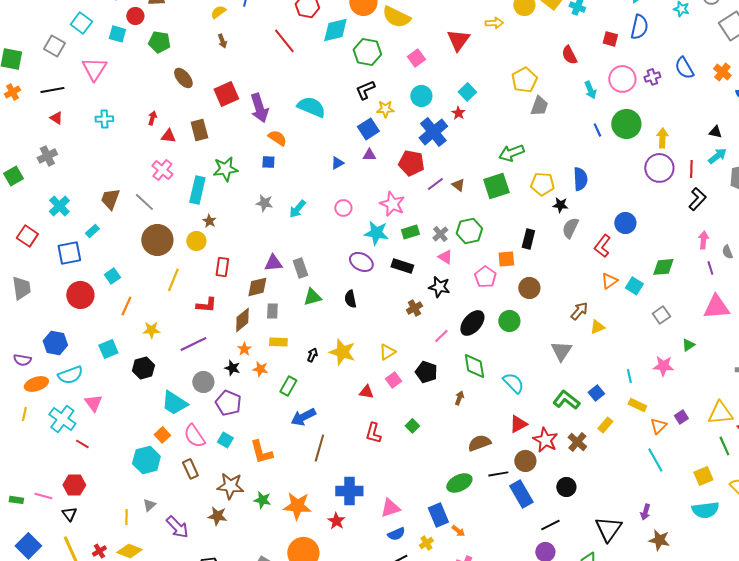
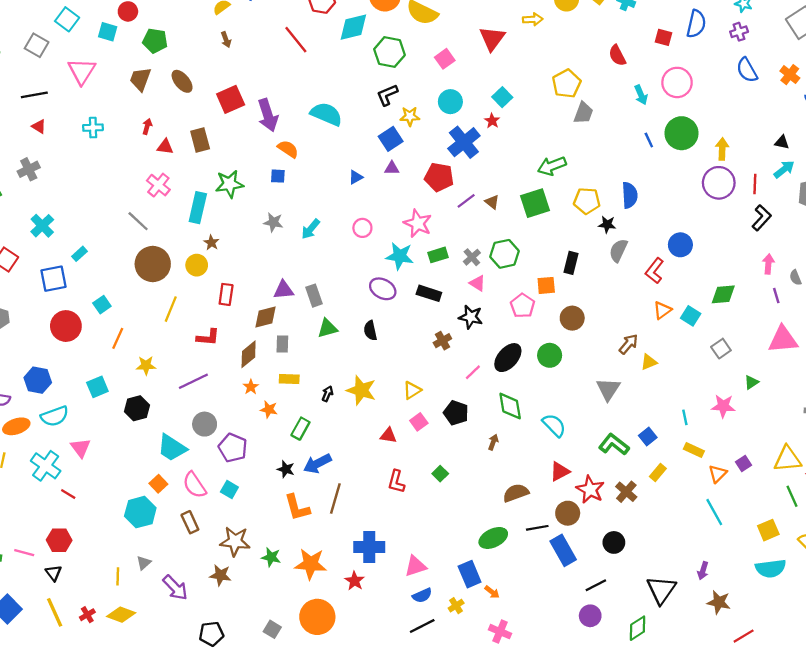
purple cross: (652, 77) -> (739, 32), moved
brown trapezoid: (110, 199) -> (140, 79), moved
black star: (232, 368) -> (286, 469), moved
orange L-shape: (261, 452) -> (297, 508), moved

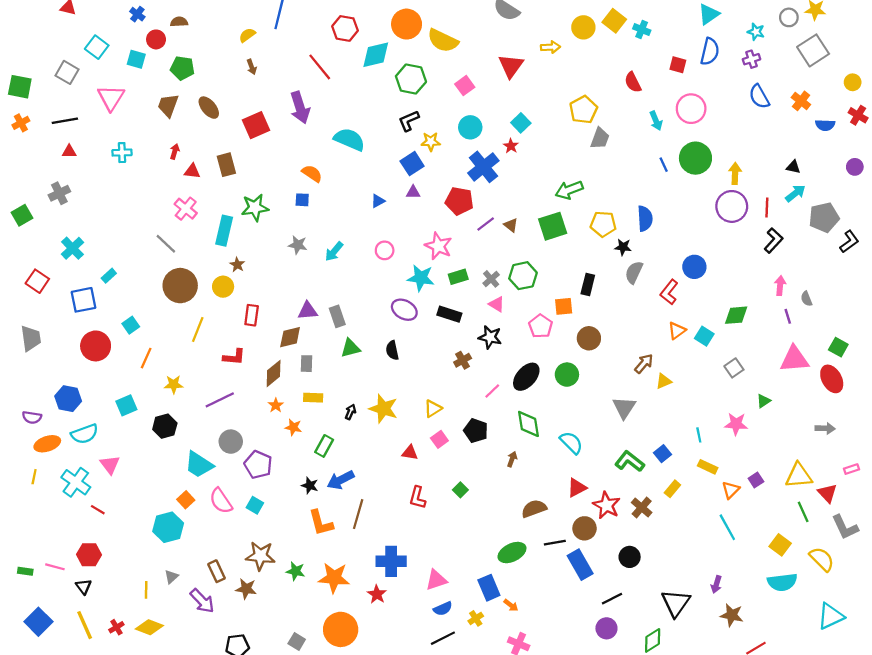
purple arrow: (268, 115) -> (300, 108), moved
red triangle: (39, 126) -> (69, 151), turned -32
brown rectangle: (190, 522) -> (216, 571), moved
yellow square: (768, 530) -> (780, 545), turned -30

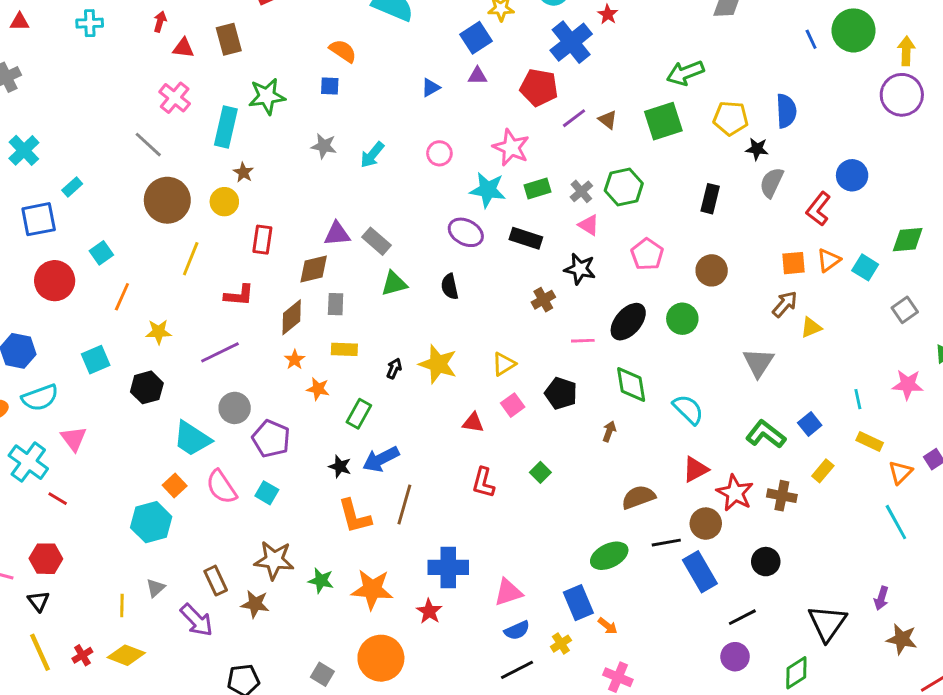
orange square: (564, 306) -> (794, 263), moved
gray rectangle: (337, 316) -> (377, 241), turned -30
pink line: (492, 391) -> (583, 341), turned 42
brown cross: (642, 507) -> (782, 496), turned -30

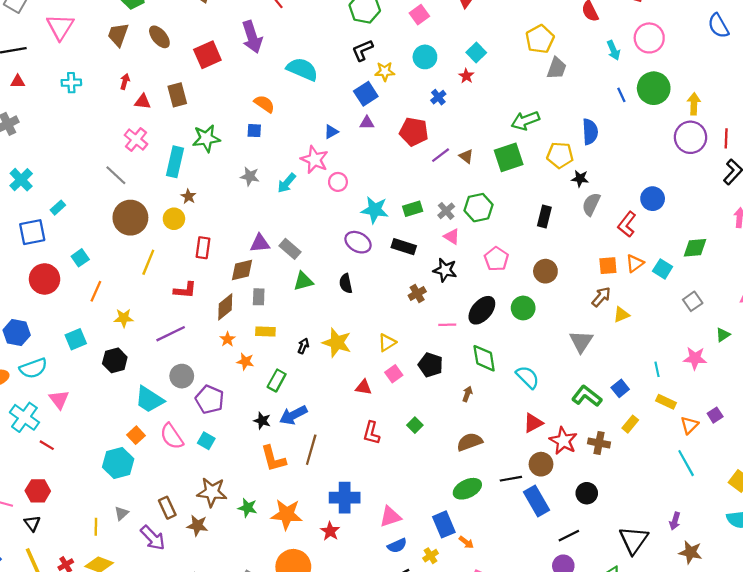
blue cross: (571, 42) -> (438, 97), size x0.5
blue semicircle: (786, 111) -> (590, 132), moved
pink star: (511, 147) -> (315, 160), moved
brown semicircle: (638, 497) -> (470, 442), moved

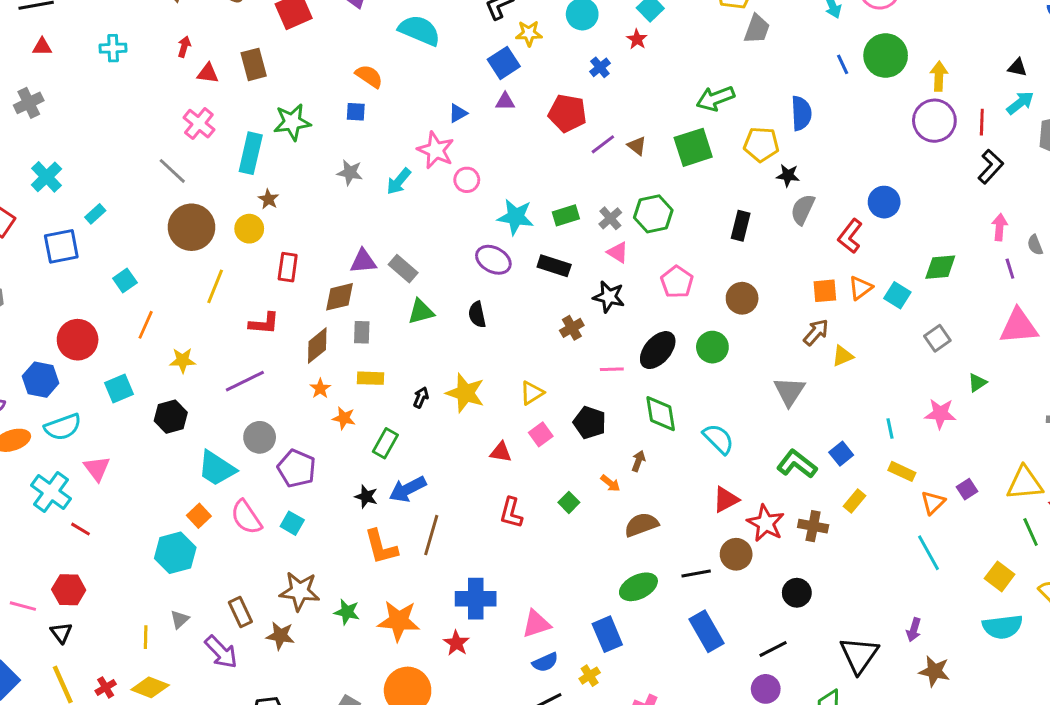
red circle: (45, 279) -> (78, 340), moved
blue rectangle: (537, 501) -> (707, 631), moved
orange arrow: (466, 542) -> (610, 483), moved

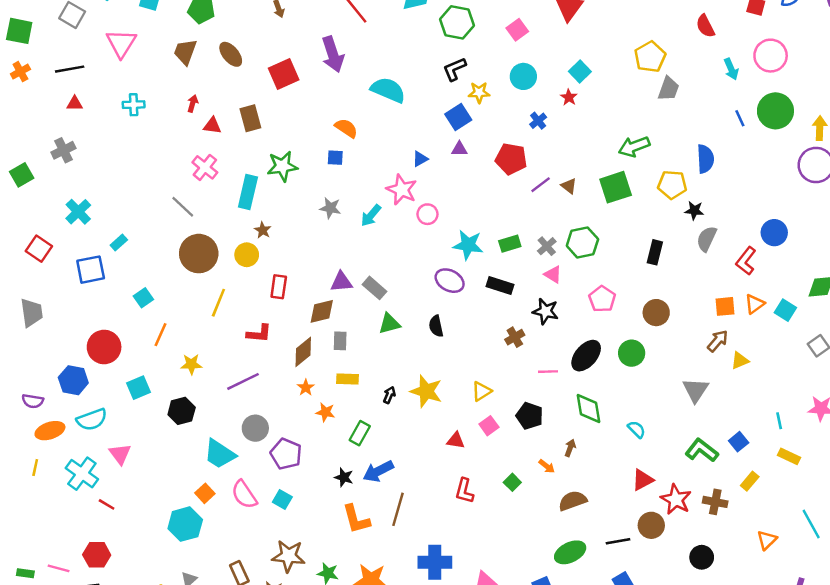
cyan semicircle: (718, 439) -> (637, 429), size x0.7
orange triangle: (933, 502) -> (767, 540), moved

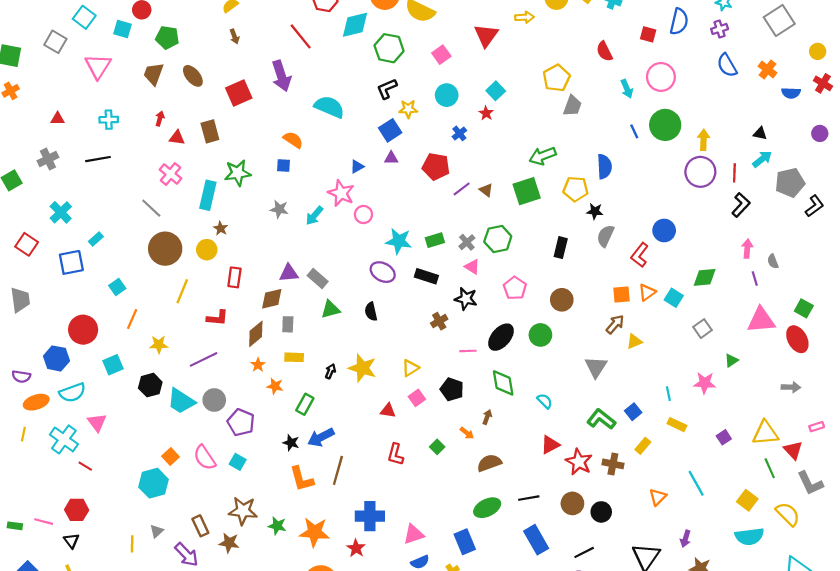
black line: (70, 69) -> (98, 159), moved
cyan trapezoid: (220, 454) -> (181, 401), moved
brown circle: (651, 525) -> (572, 503), moved

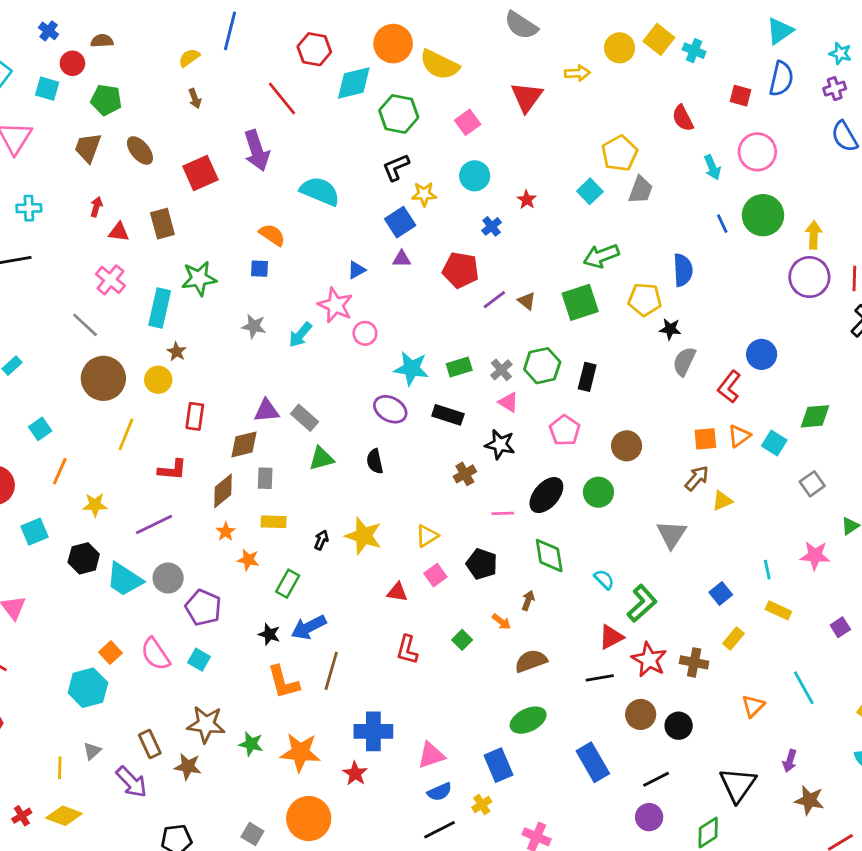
cyan square: (496, 91) -> (590, 191), moved
black rectangle: (561, 248) -> (587, 377), moved
green L-shape: (601, 419) -> (642, 603), moved, turned 100
black line: (529, 498) -> (600, 678), moved

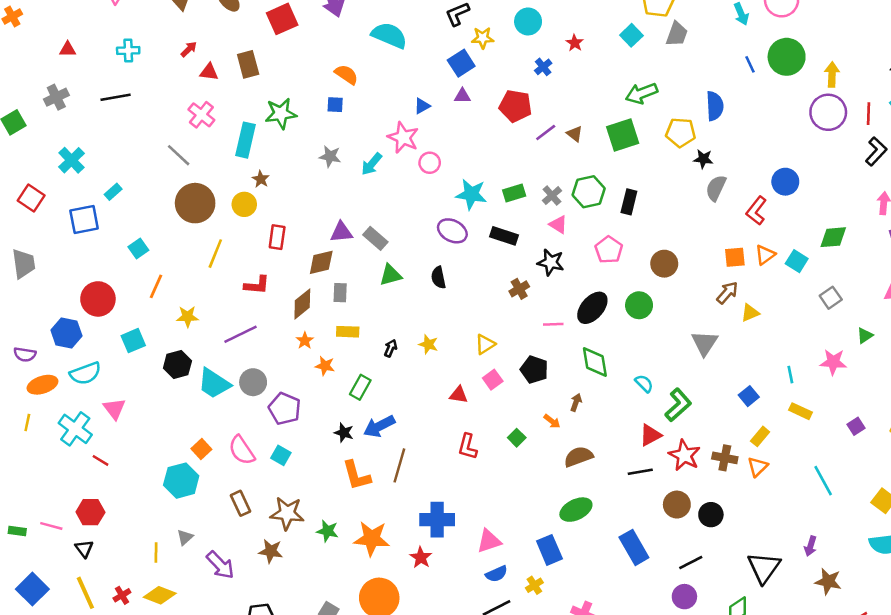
red arrow: (96, 207) -> (189, 49), turned 30
yellow star: (364, 536) -> (428, 344), size x0.6
orange triangle: (753, 706) -> (758, 467), moved
brown rectangle: (150, 744) -> (240, 503), moved

